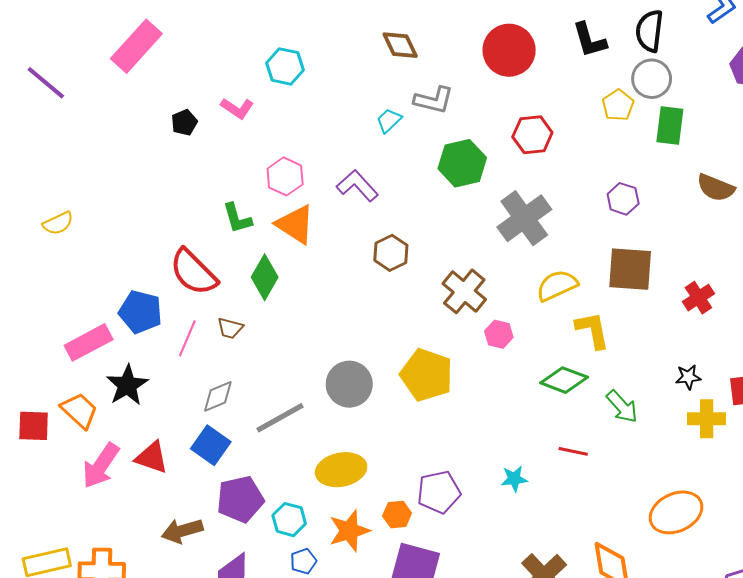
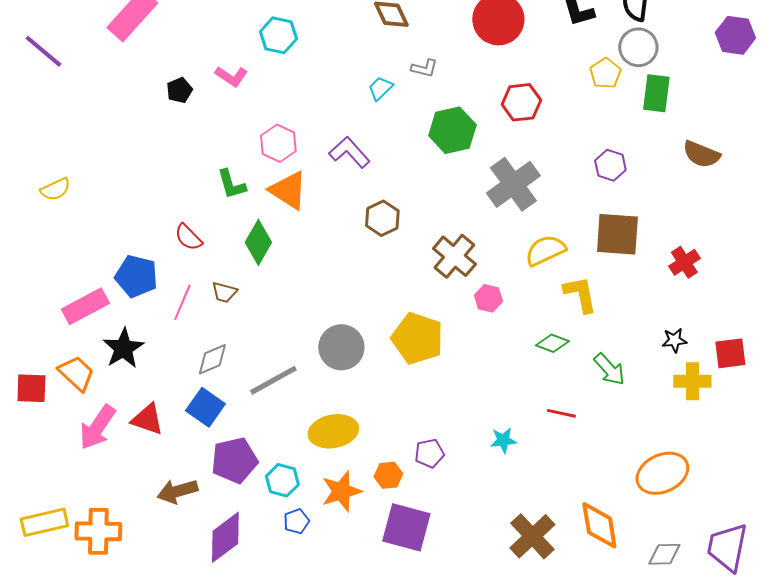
gray L-shape: (434, 100) -> (424, 68), size x0.7
red semicircle: (193, 272) -> (188, 237), size x0.6
green diamond: (564, 380) -> (552, 343), size x0.7
purple pentagon: (439, 492) -> (429, 453), size x0.7

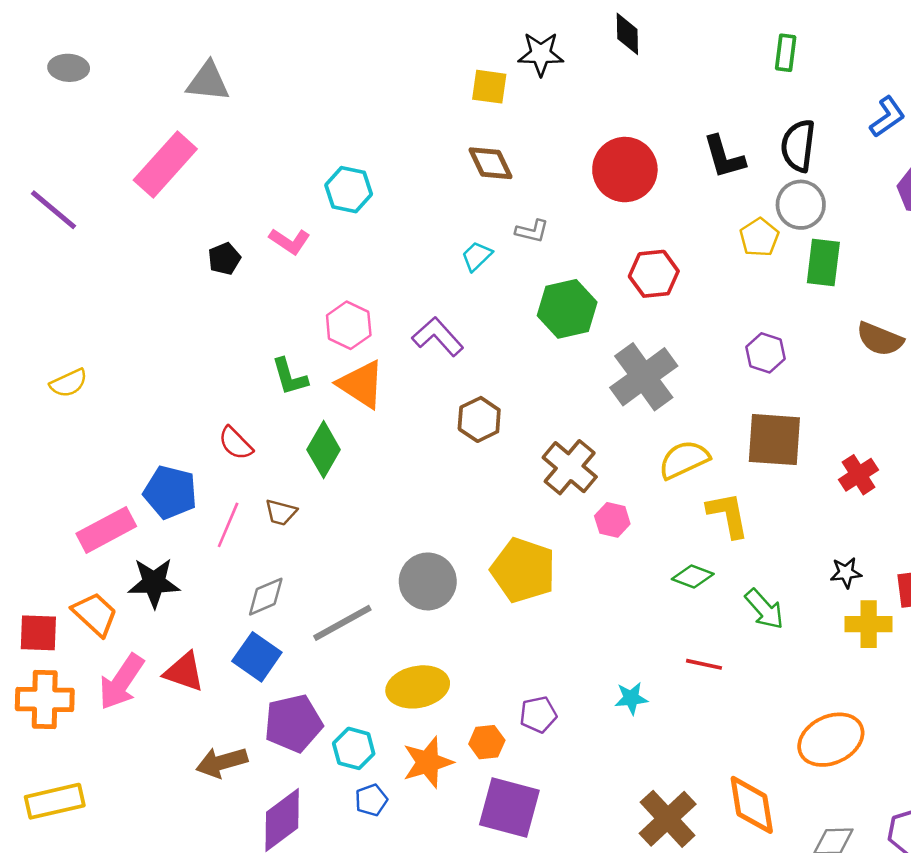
black star: (123, 348) -> (154, 583), turned 30
orange cross: (98, 531) -> (45, 699), moved

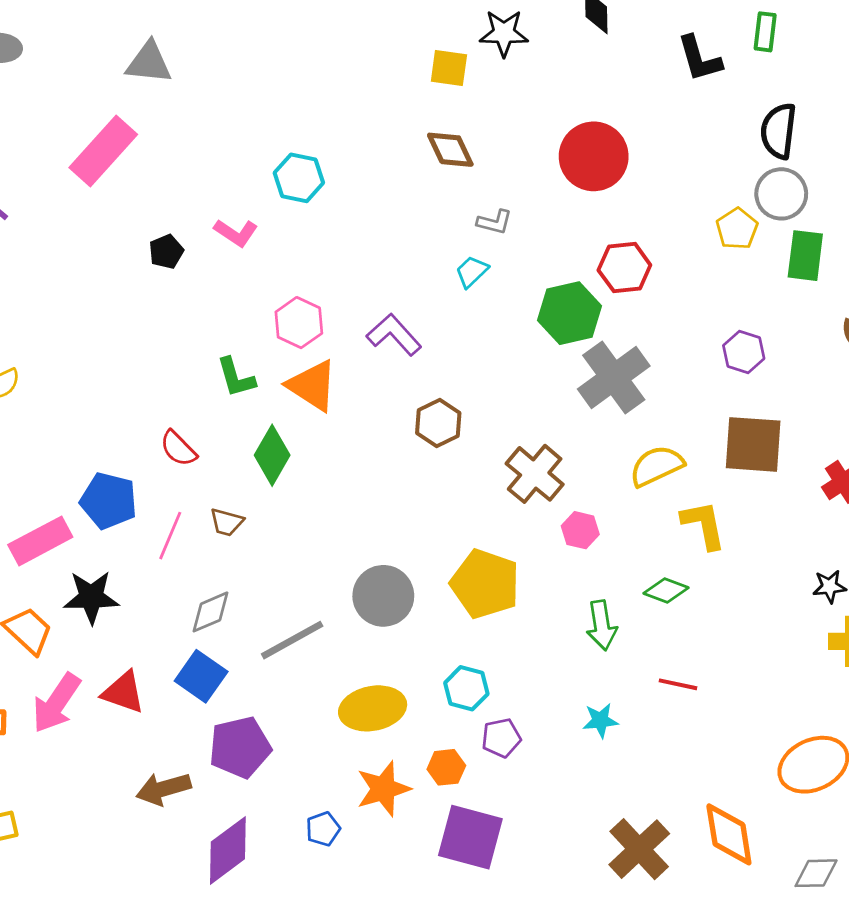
black L-shape: (724, 157) -> (699, 59), moved
cyan trapezoid: (477, 256) -> (472, 272), moved
green hexagon: (567, 309) -> (570, 313), moved
green arrow: (764, 609) -> (602, 625), moved, turned 33
cyan hexagon: (354, 748) -> (466, 688), moved

